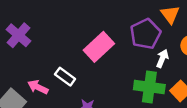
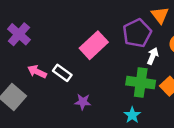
pink arrow: (38, 87) -> (37, 72), moved

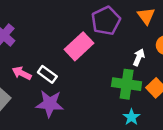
purple pentagon: (137, 33) -> (106, 21), moved
purple star: (83, 102) -> (50, 104), moved, size x1.6
cyan star: (132, 115) -> (131, 117), moved

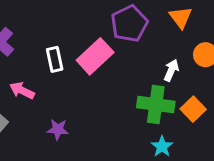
white rectangle: (47, 74) -> (55, 59), moved, turned 42
purple star: (50, 104) -> (58, 129), size x0.6

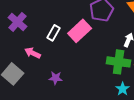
white rectangle: (55, 59) -> (54, 33), turned 42

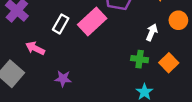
green cross: (119, 62) -> (140, 59), size x0.6

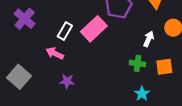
pink arrow: (35, 48) -> (55, 53), moved
orange square: (169, 63) -> (164, 67), turned 36

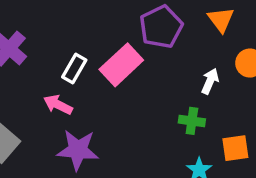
orange square: (164, 67) -> (235, 148), moved
purple star: (67, 81) -> (78, 150), size x1.6

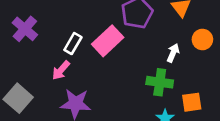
pink arrow: (58, 105) -> (61, 70), turned -75
green cross: (192, 121) -> (160, 82), size x1.4

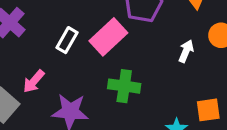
pink arrow: (61, 70) -> (34, 81), moved
green cross: (160, 82) -> (124, 86), moved

